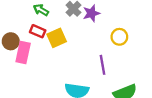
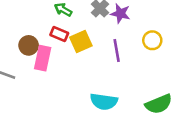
purple star: (91, 13) -> (120, 14), turned 30
purple line: (103, 65) -> (117, 50), moved

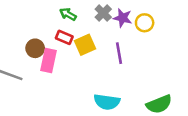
yellow circle: (152, 40) -> (145, 23), moved

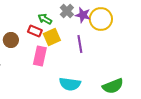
green arrow: (68, 14) -> (45, 19), moved
yellow circle: (145, 23) -> (101, 19), size x1.5
pink rectangle: (48, 60) -> (40, 56), moved

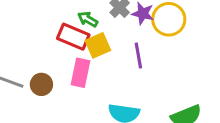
red rectangle: (35, 31) -> (73, 37), size x1.5
brown circle: (11, 40) -> (41, 84), moved

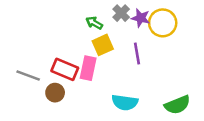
red rectangle: (73, 37) -> (65, 69), moved
brown circle: (41, 84) -> (55, 93), moved

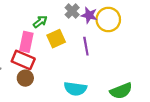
green arrow: (94, 23) -> (40, 22), moved, turned 112
pink rectangle: (88, 68) -> (26, 42), moved
brown circle: (55, 93) -> (25, 78), moved

